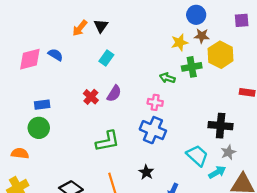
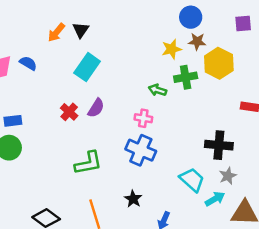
cyan rectangle: (106, 58) -> (87, 67), size x1.5

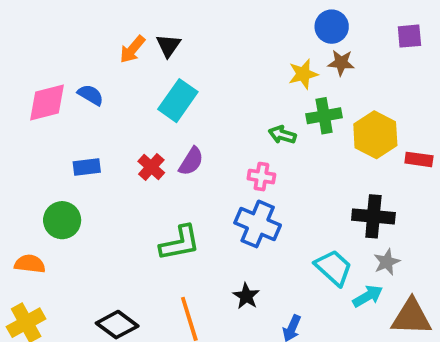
yellow hexagon: (219, 63) -> (375, 135), moved
blue rectangle: (13, 121) -> (87, 167), moved

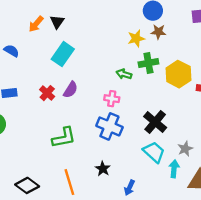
black cross: (373, 216) -> (155, 122), moved, turned 35
cyan arrow: (368, 296) -> (174, 169), turned -54

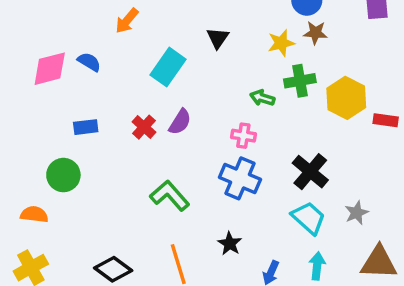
black triangle: (57, 22) -> (218, 38), moved
green L-shape: (64, 138) -> (170, 196), turned -120
cyan arrow: (174, 169) -> (317, 266), moved

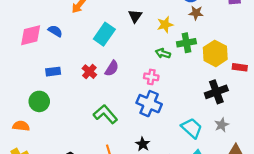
yellow star: (281, 43) -> (165, 25), moved
black cross: (310, 172) -> (216, 92), moved, turned 30

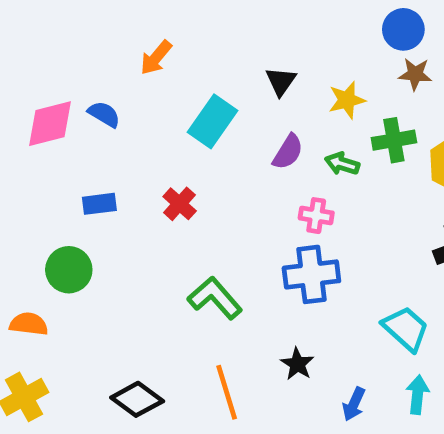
purple semicircle: (112, 68) -> (288, 152), moved
blue cross: (149, 104) -> (311, 274), turned -30

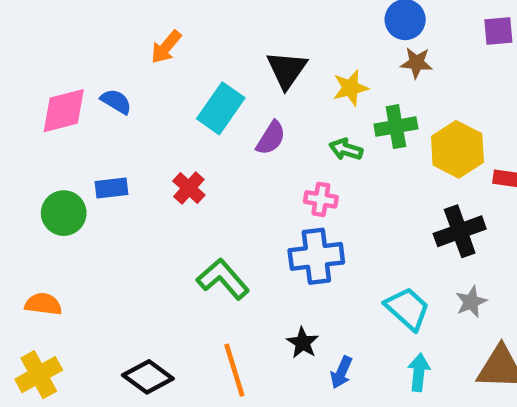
black triangle: (281, 81) -> (287, 70), size x1.4
purple semicircle: (288, 152) -> (271, 138), moved
green circle: (69, 270) -> (64, 213), moved
blue arrow: (354, 404) -> (341, 372), moved

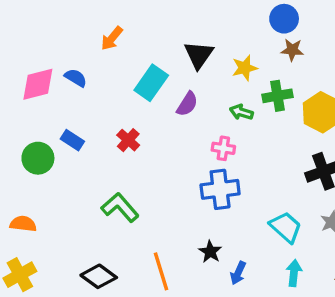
blue rectangle: (112, 188) -> (72, 140), turned 40
green L-shape: (223, 279) -> (120, 207), moved

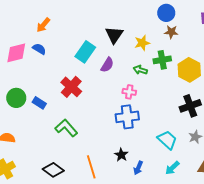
orange arrow: (112, 38) -> (43, 25), moved
blue rectangle: (72, 140) -> (39, 103), moved
red cross: (128, 140) -> (71, 87), size x1.5
cyan arrow: (294, 273) -> (172, 168), turned -140

